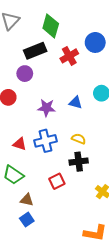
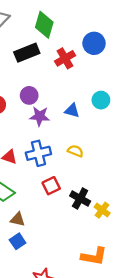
purple circle: (25, 74) -> (29, 95), moved
black cross: (79, 162) -> (80, 198), moved, turned 36
red square: (57, 181) -> (51, 186), moved

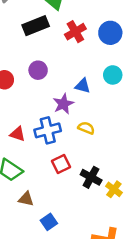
blue circle: (94, 43) -> (110, 33), moved
purple star: (40, 116) -> (63, 104), moved, turned -30
blue square: (18, 241) -> (49, 222), moved

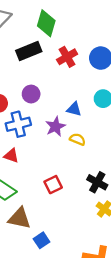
yellow semicircle: (86, 128) -> (78, 139), moved
blue cross: (48, 130) -> (18, 124), moved
black cross: (91, 177) -> (97, 182), moved
brown triangle: (26, 199) -> (19, 218), size x1.5

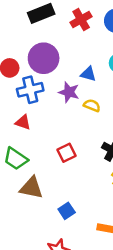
purple circle: (31, 94) -> (44, 58), size x1.6
purple star: (55, 127) -> (69, 92), turned -30
blue square: (42, 240) -> (67, 211), moved

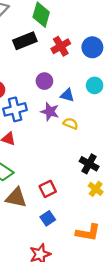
purple circle: (44, 58) -> (44, 81), moved, size x0.6
red square: (67, 153) -> (48, 189), moved

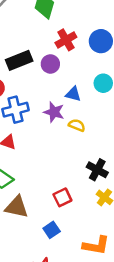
black rectangle: (25, 41) -> (19, 60), moved
purple circle: (44, 81) -> (50, 64), moved
red square: (48, 189) -> (62, 197), moved

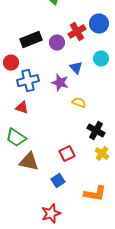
red cross: (66, 40) -> (77, 32), moved
blue triangle: (73, 94) -> (76, 68), turned 32
yellow semicircle: (77, 125) -> (79, 103), moved

